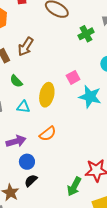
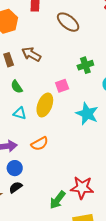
green cross: (86, 34) -> (85, 65), moved
brown arrow: (26, 47) -> (31, 54), turned 78
pink square: (73, 77) -> (62, 86), moved

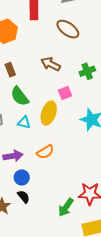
brown arrow: (31, 54) -> (51, 64), moved
green semicircle: (17, 87) -> (20, 96), size x1.5
black semicircle: (16, 187) -> (24, 197), turned 88

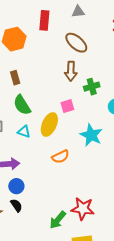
brown arrow: (51, 64) -> (71, 71), moved, turned -120
orange semicircle: (45, 152) -> (60, 157), moved

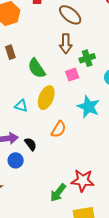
green semicircle: (22, 105) -> (37, 68), moved
pink square: (67, 106) -> (72, 75), moved
orange semicircle: (60, 157) -> (59, 129), turned -30
black semicircle: (16, 205) -> (31, 144), moved

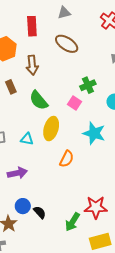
brown arrow: (66, 44) -> (32, 65), moved
pink square: (72, 75) -> (75, 103), turned -32
black semicircle: (31, 144) -> (40, 212), moved
blue circle: (16, 160) -> (23, 206), moved

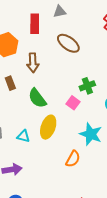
gray triangle: (64, 13) -> (60, 12), moved
orange semicircle: (67, 159) -> (73, 159), moved

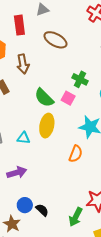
green cross: (87, 86) -> (80, 79), turned -35
green semicircle: (37, 98) -> (44, 98), moved

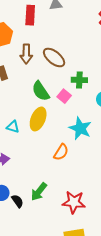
brown ellipse: (55, 40) -> (54, 58), moved
green cross: (80, 79) -> (79, 80), turned -35
green arrow: (76, 217) -> (39, 192), moved

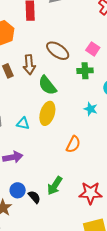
brown arrow: (26, 54) -> (29, 65), moved
pink square: (64, 96) -> (93, 49), moved
cyan star: (80, 128) -> (91, 109), moved, size x0.6

